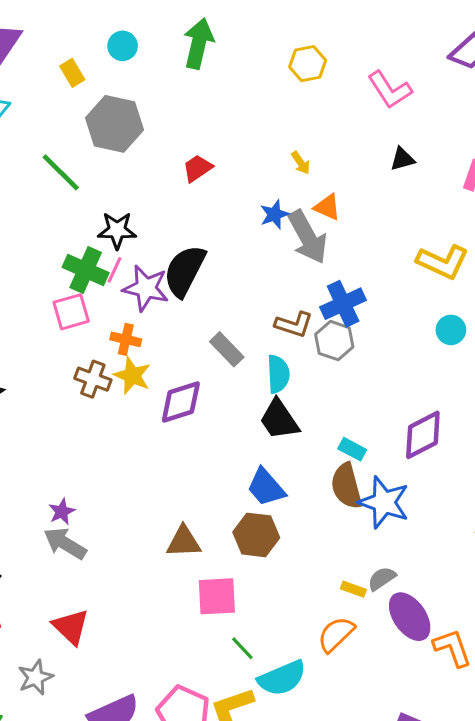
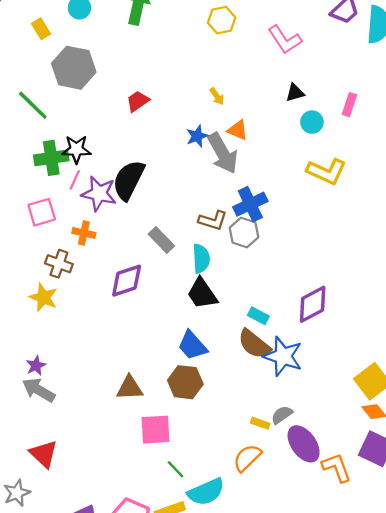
green cross: (86, 270) -> (51, 158), moved, turned -32
cyan circle: (451, 330) -> (312, 122), moved
yellow star: (132, 376) -> (43, 297), moved
brown semicircle: (346, 486) -> (254, 344), turned -36

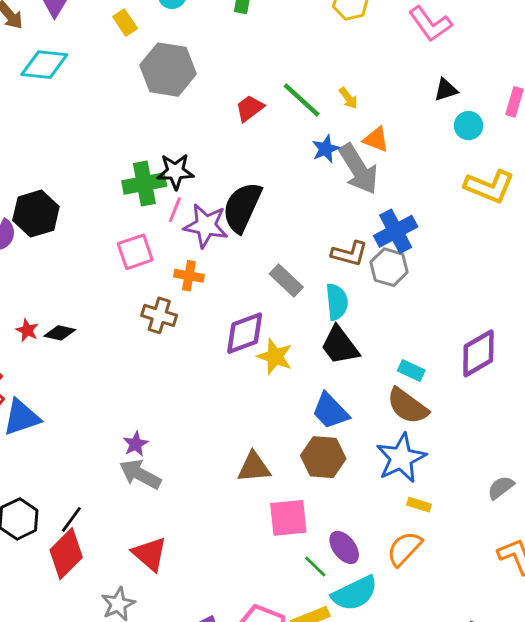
green line: (33, 105) -> (302, 100), moved
yellow star: (43, 297) -> (275, 356), moved
blue star: (283, 356) -> (401, 458), moved, turned 30
gray semicircle: (282, 415) -> (501, 488), moved
purple ellipse: (304, 444) -> (344, 547), moved, size x0.7

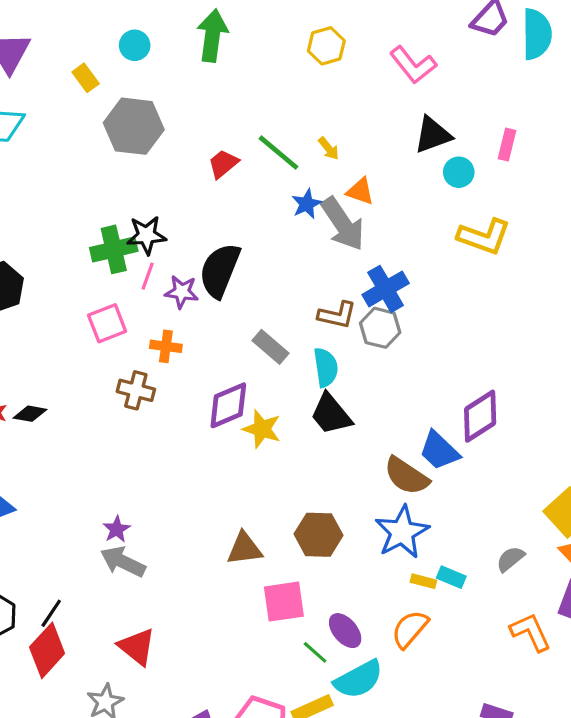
black triangle: (446, 90) -> (433, 135), size x1.5
purple star: (206, 226) -> (182, 292), size x0.7
cyan rectangle: (411, 370) -> (451, 577), moved
blue trapezoid: (330, 411) -> (439, 451), moved

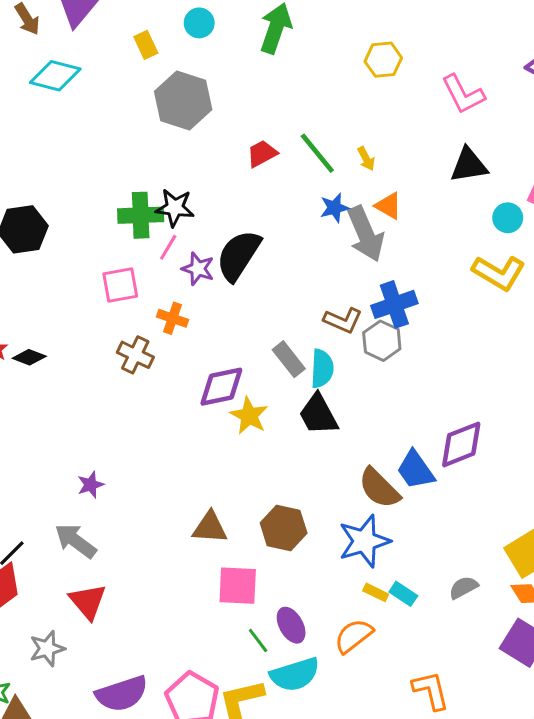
cyan circle: (459, 172) -> (508, 218), moved
gray rectangle: (270, 347) -> (289, 359), moved
gray arrow: (123, 562) -> (75, 541), moved
orange L-shape: (531, 632) -> (431, 690), moved

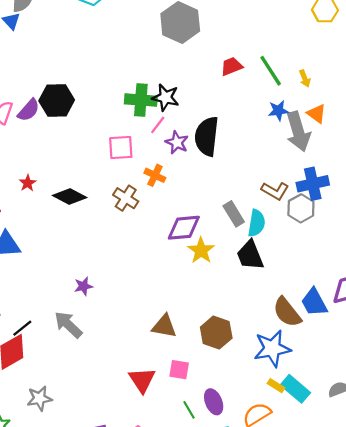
black semicircle: (239, 255) -> (207, 136), turned -33
black diamond: (29, 357) -> (70, 197), moved, size x1.4
pink square: (238, 586) -> (179, 370), size x0.7
cyan rectangle: (403, 594) -> (295, 389), size x1.5
red triangle: (88, 601) -> (142, 380), moved

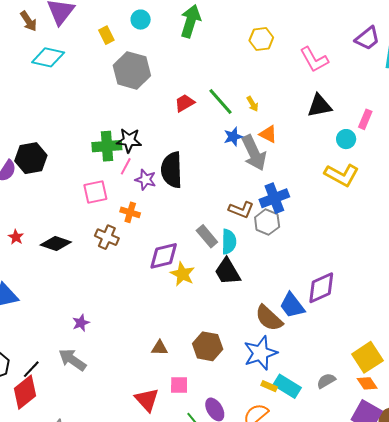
brown triangle: (164, 326) -> (160, 348), size x0.7

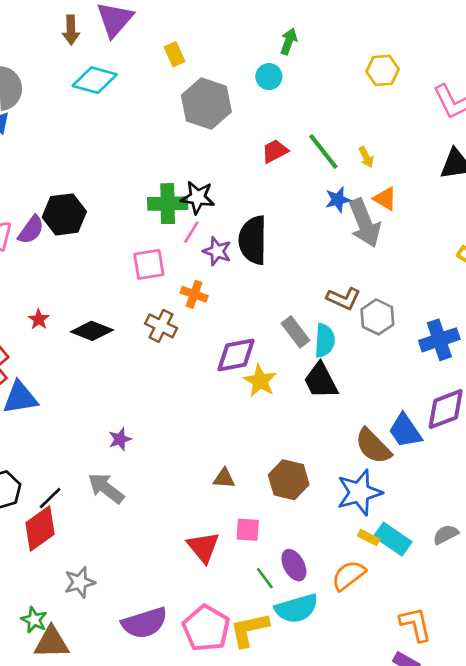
cyan circle: (141, 20) -> (269, 77), moved
brown arrow: (29, 21) -> (71, 30), turned 30
green arrow: (191, 21) -> (289, 41), size x0.6
blue cross: (274, 198) -> (439, 340), moved

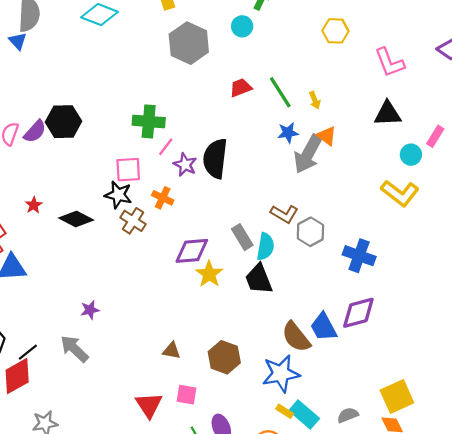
black star: (198, 197) -> (118, 195), moved
gray arrow: (365, 223) -> (308, 154), turned 45
blue cross: (439, 340) -> (359, 256), turned 32

